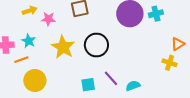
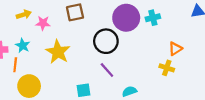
black circle: (96, 45) -> (106, 41), moved
orange line: (21, 60) -> (15, 65), turned -64
purple line: (111, 78) -> (107, 70), moved

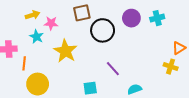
purple circle: (126, 18) -> (131, 18), size x0.7
black circle: (106, 41) -> (103, 30), moved
cyan star: (23, 45) -> (37, 37), moved

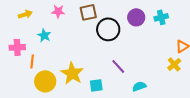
yellow arrow: (32, 15) -> (25, 14), moved
pink star: (51, 23) -> (58, 11), moved
yellow star: (65, 51) -> (72, 73), moved
yellow cross: (171, 67) -> (174, 64), turned 32

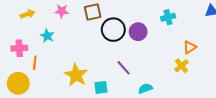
purple circle: (136, 17) -> (138, 32), moved
yellow circle: (45, 81) -> (18, 83), moved

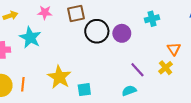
cyan star: (47, 36) -> (30, 37), size x1.5
orange triangle: (190, 47) -> (174, 49), turned -32
orange line: (35, 63) -> (23, 84), moved
purple line: (124, 68) -> (137, 70), moved

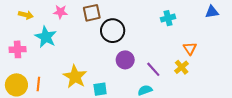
yellow arrow: (10, 16) -> (26, 15), turned 32
purple circle: (122, 33) -> (125, 60), moved

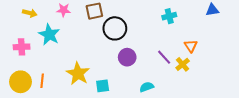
purple line: (153, 69) -> (164, 57), moved

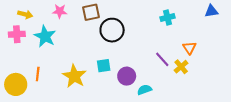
pink cross: (22, 47) -> (17, 34), moved
purple circle: (127, 57) -> (127, 76), moved
orange line: (42, 81) -> (38, 74), moved
cyan square: (103, 86) -> (104, 66), moved

